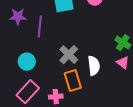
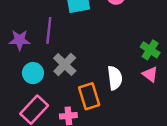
purple star: (18, 17) -> (20, 40), moved
gray cross: (69, 55) -> (65, 65), moved

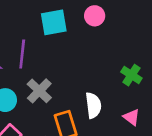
pink triangle: (150, 74) -> (131, 117), moved

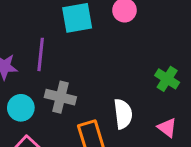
gray cross: (39, 91) -> (60, 97), turned -30

